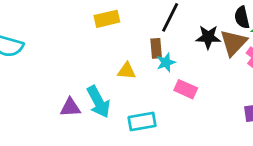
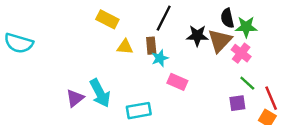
yellow rectangle: (107, 19) -> (107, 19), turned 40
yellow triangle: (127, 71) -> (125, 47), moved
purple triangle: (70, 107) -> (75, 98), turned -36

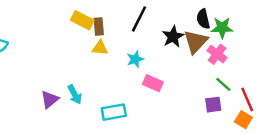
black star: (197, 36) -> (173, 37), turned -30
brown rectangle: (151, 46) -> (99, 26), moved
cyan arrow: (100, 93) -> (75, 94), size x0.7

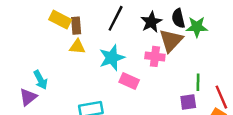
black star: (173, 37) -> (151, 22), moved
pink cross: (217, 54) -> (155, 56), moved, turned -30
cyan star: (135, 59) -> (112, 58), size x1.5
green line: (223, 84) -> (198, 82), turned 49
cyan arrow: (75, 94) -> (40, 80), moved

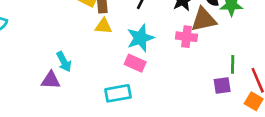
brown triangle: (171, 40) -> (204, 20), turned 35
pink rectangle: (129, 81) -> (135, 63), moved
purple triangle: (28, 97) -> (51, 80), turned 42

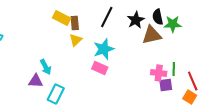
yellow triangle: (103, 26) -> (76, 40), turned -48
pink cross: (187, 37) -> (159, 73), moved
cyan rectangle: (118, 93) -> (56, 94), moved, turned -54

